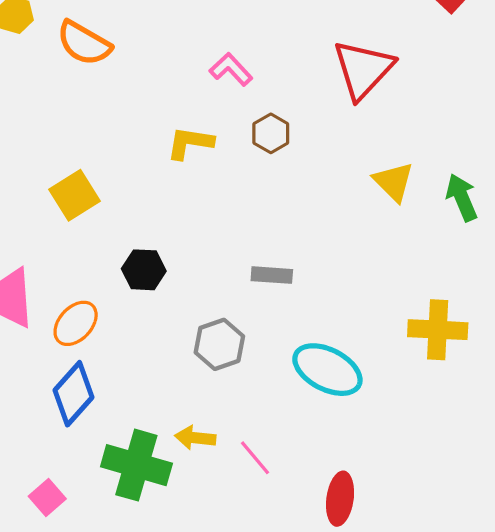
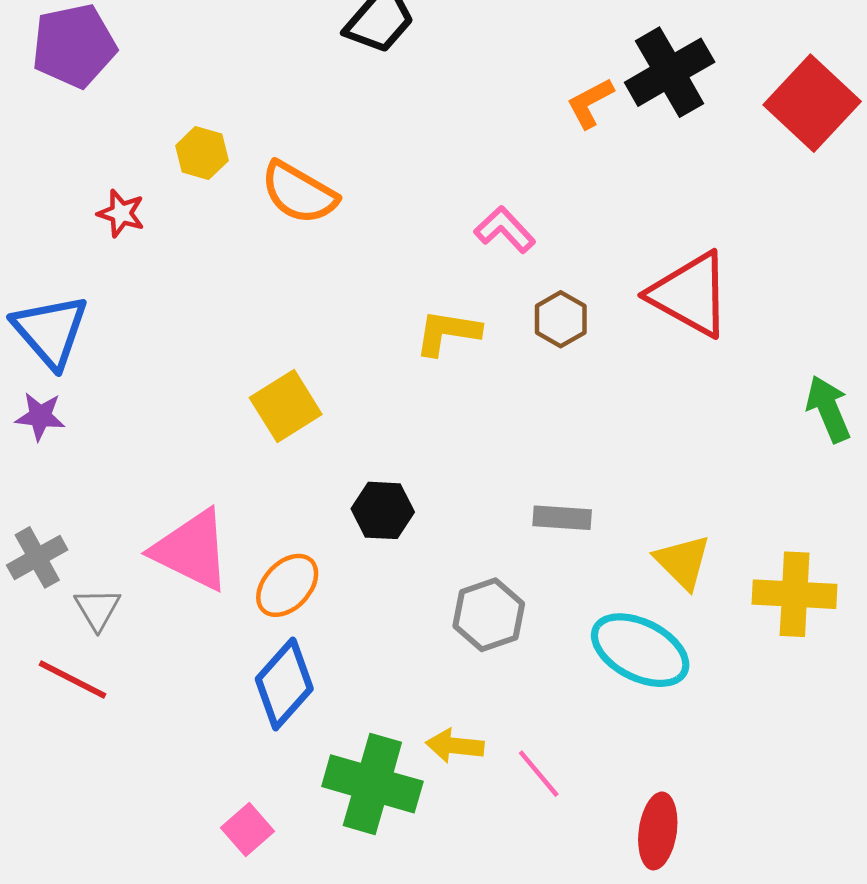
red triangle: (363, 69) -> (690, 294), moved, turned -44
yellow triangle: (394, 182) -> (683, 562), moved

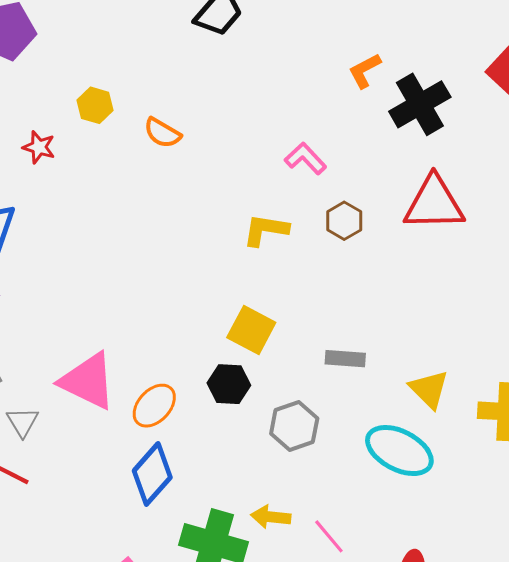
black cross: (670, 72) -> (420, 104), moved
orange semicircle: (299, 193) -> (162, 133), size x0.7
red triangle: (690, 294) -> (434, 203), turned -30
yellow square: (286, 406) -> (251, 330), moved, turned -30
black hexagon: (383, 510) -> (229, 384), moved

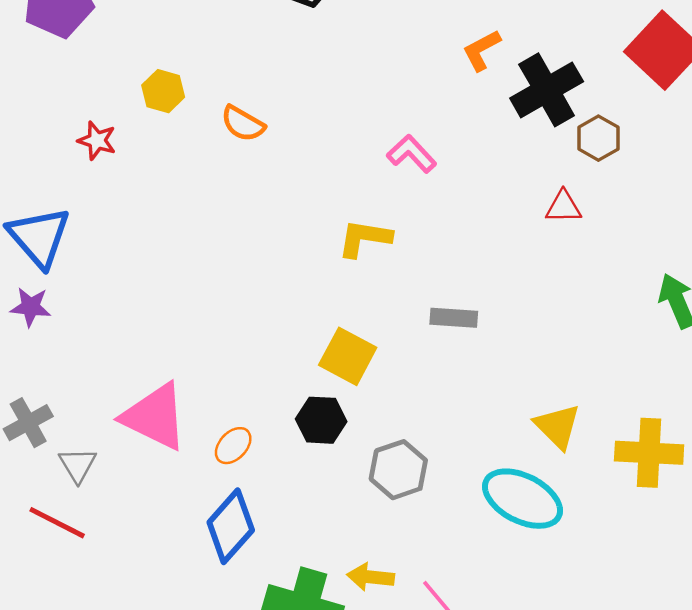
red triangle: (434, 203) -> (563, 207), size x0.5
brown hexagon: (344, 221) -> (598, 138), moved
gray rectangle: (345, 359) -> (454, 318), moved
orange ellipse: (154, 406) -> (233, 446), size x0.7

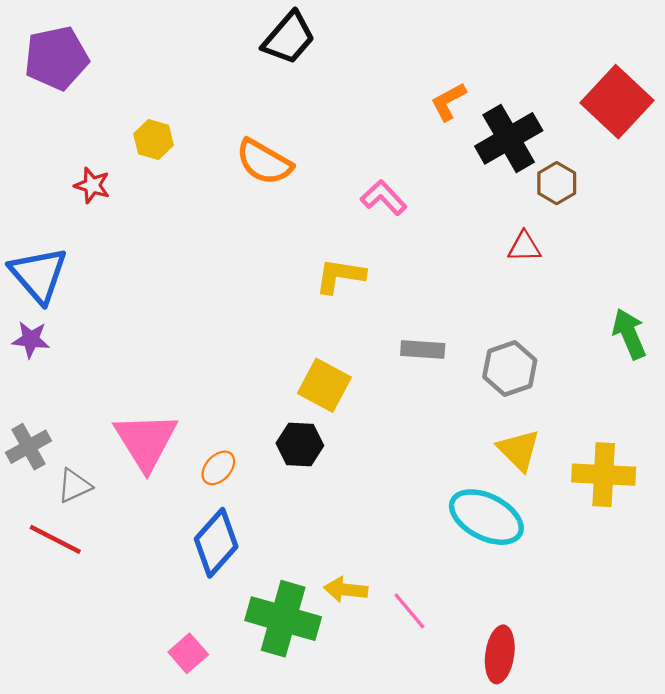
orange semicircle: (243, 124) -> (264, 162), moved, size x1.4
pink triangle: (155, 417) -> (146, 441), turned 32
gray triangle: (78, 465) -> (74, 486), turned 36
gray hexagon: (398, 470) -> (510, 369), moved

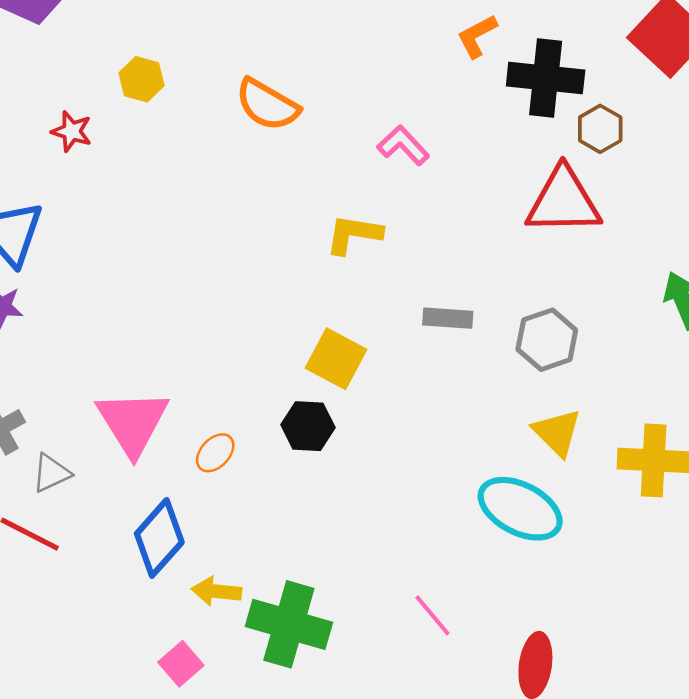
black cross: (509, 138) -> (546, 78), turned 36
red triangle: (524, 247) -> (563, 201), size x2.0
blue diamond: (216, 543) -> (159, 538), moved
yellow arrow: (346, 590) -> (216, 591), moved

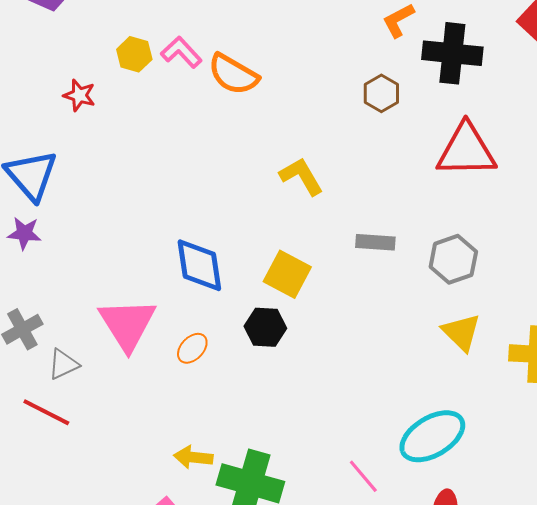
brown hexagon: (600, 129) -> (381, 93), moved
pink L-shape: (403, 145) -> (181, 52), moved
yellow L-shape: (354, 234) -> (301, 176), turned 51
cyan ellipse: (520, 509) -> (432, 436), moved, turned -58
blue diamond: (159, 538) -> (199, 265), moved, turned -50

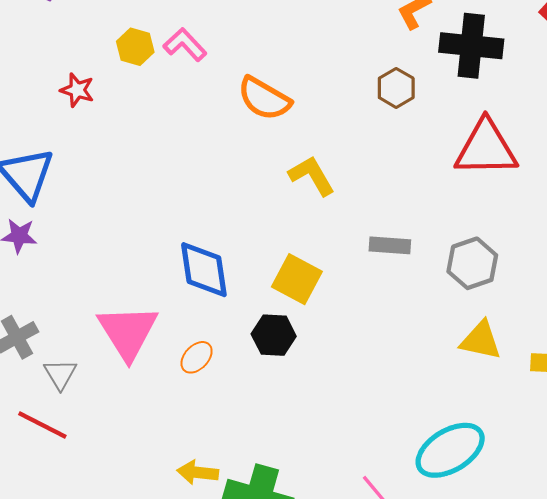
orange semicircle: (233, 74) -> (264, 99), moved
yellow triangle: (461, 332) -> (481, 340), turned -33
gray triangle: (63, 364) -> (60, 374), turned -36

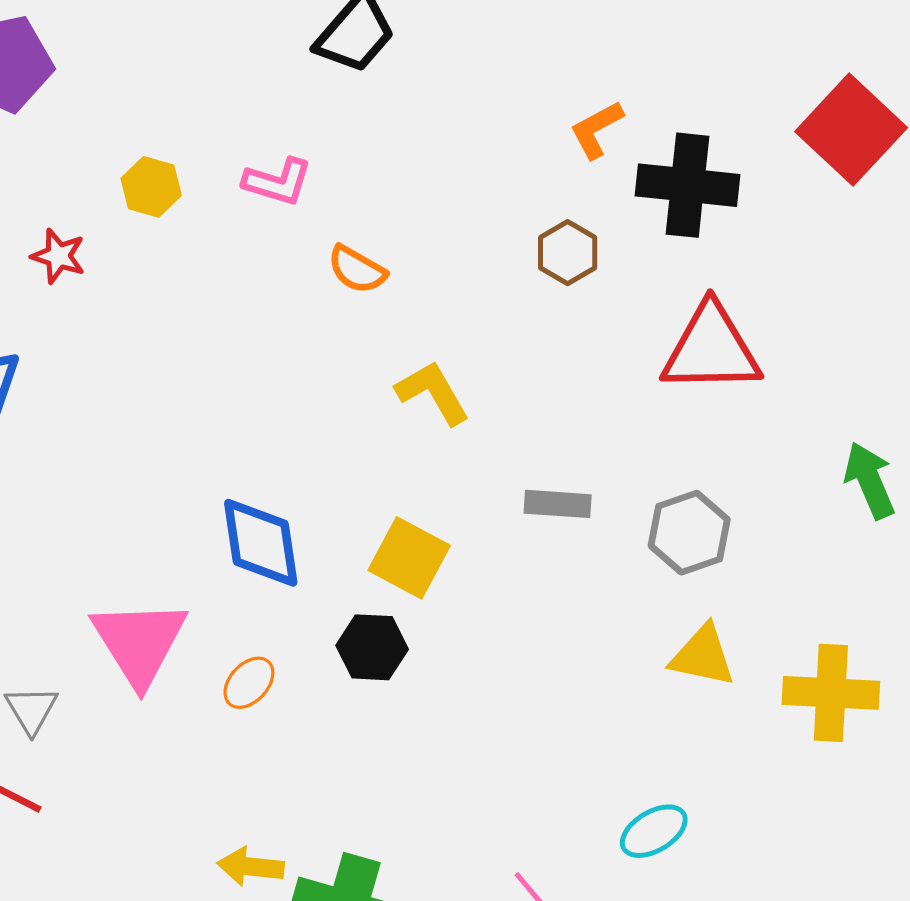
pink L-shape: (185, 45) -> (278, 182), moved, turned 150
orange semicircle: (264, 99) -> (357, 270), size x0.7
cyan ellipse: (450, 450) -> (654, 831), size x0.6

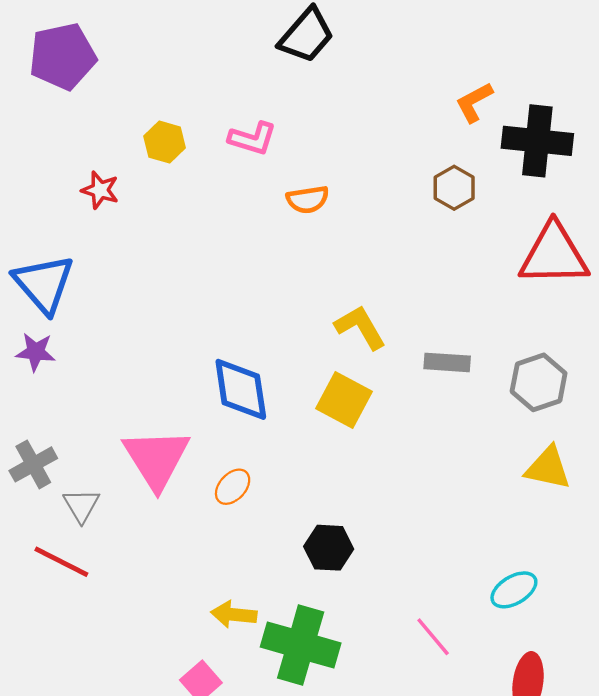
orange semicircle: (357, 270) -> (308, 199), turned -39
yellow L-shape: (433, 393) -> (360, 327), moved
black hexagon: (372, 647) -> (329, 548), moved

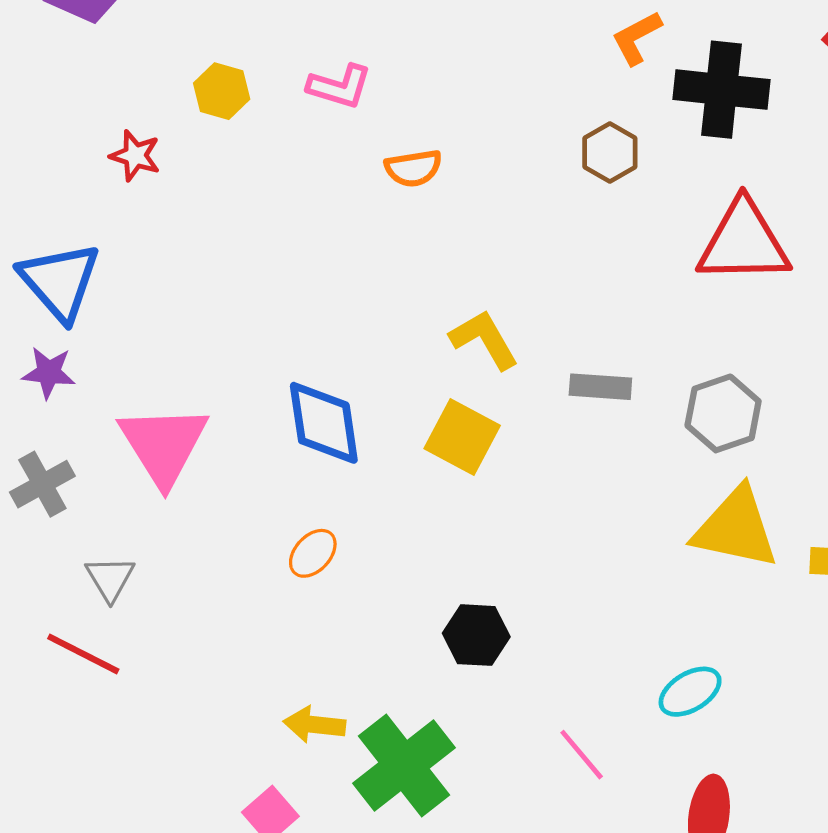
pink triangle: (156, 459) -> (163, 445), moved
gray cross: (33, 464) -> (42, 484), moved
yellow triangle: (548, 468) -> (736, 528), size x1.4
black hexagon: (329, 548) -> (476, 635), moved
green cross: (301, 645) -> (404, 766), turned 36

